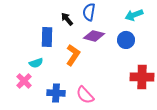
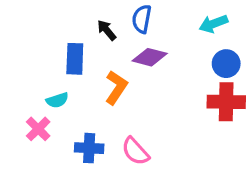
blue circle: (126, 40) -> (226, 64), moved
red cross: (142, 77) -> (226, 102), moved

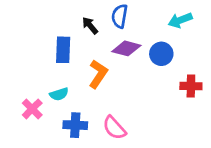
blue circle: (226, 64) -> (161, 54), moved
cyan semicircle: (57, 100) -> (59, 94), moved
red cross: (226, 102) -> (191, 86), size x0.7

